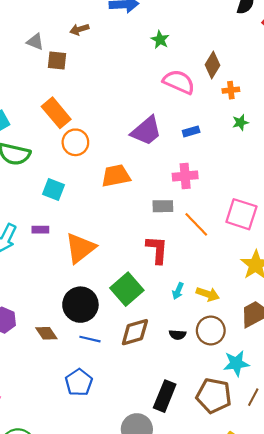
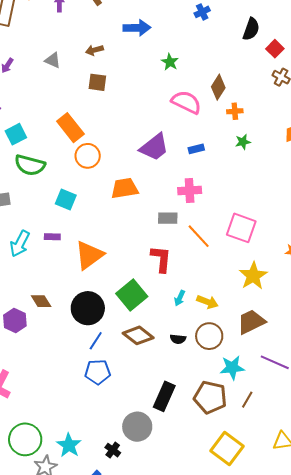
brown square: (57, 61) -> (97, 82), moved
brown diamond: (135, 332) -> (138, 335), turned 52
brown diamond: (46, 333) -> (41, 301), moved
blue line: (90, 339) -> (96, 341), turned -72
blue pentagon: (79, 382) -> (98, 372), moved, turned 30

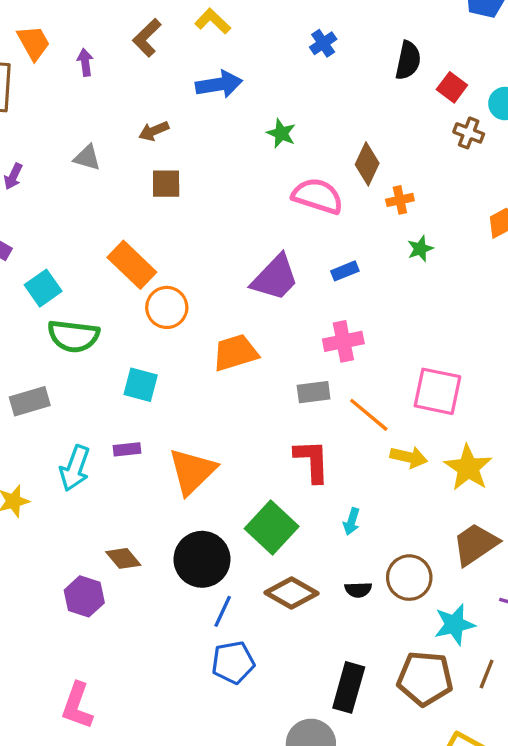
yellow arrow: (207, 302) -> (409, 457), moved

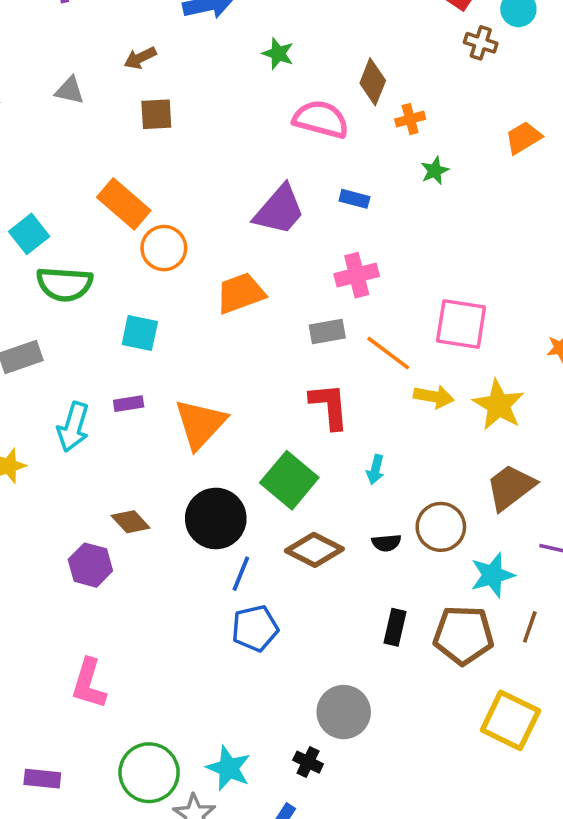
blue rectangle: (345, 271) -> (354, 199), turned 40
black rectangle: (349, 687) -> (395, 627), moved, size x0.7

